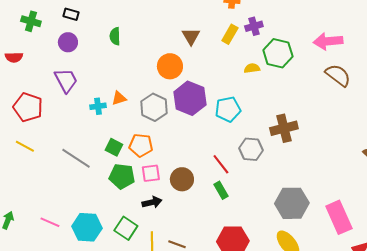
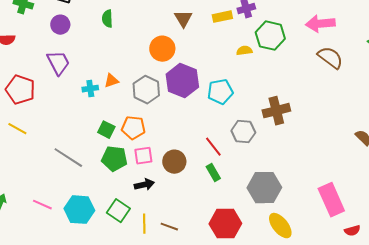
yellow rectangle: (230, 34) -> (222, 17), turned 48
gray line: (76, 158) -> (68, 158), moved
gray hexagon: (292, 203) -> (264, 188), moved

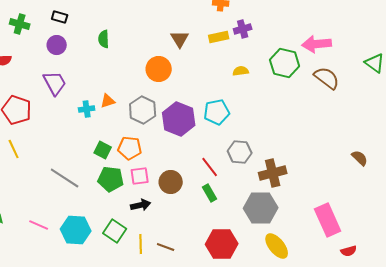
green hexagon: (270, 36) -> (285, 63), moved
purple hexagon: (182, 81) -> (179, 119), moved
brown cross: (276, 111) -> (273, 173), moved
yellow line: (17, 129) -> (14, 149), turned 36

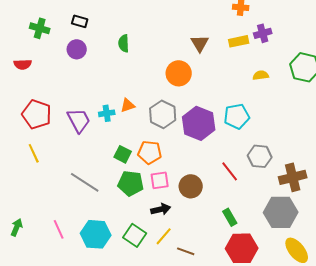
purple trapezoid: (55, 83) -> (79, 120), moved
green rectangle: (210, 193) -> (230, 217), moved
pink line: (39, 225) -> (59, 229), turned 42
yellow line: (141, 244) -> (164, 236), moved, turned 42

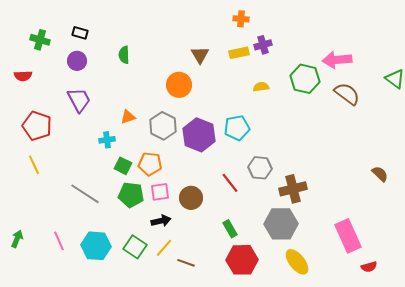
cyan cross: (107, 113) -> (107, 140), moved
purple trapezoid: (79, 120) -> (79, 100), moved

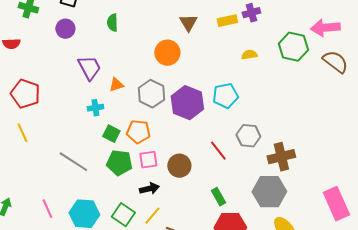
purple trapezoid: (79, 100) -> (89, 68), moved

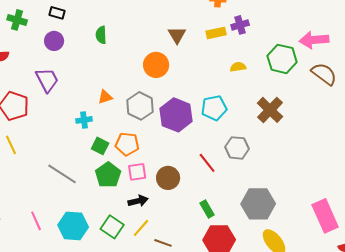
purple trapezoid: (89, 68) -> (47, 80), moved
brown cross: (281, 157) -> (270, 110), moved, turned -32
green pentagon: (119, 163) -> (108, 175), turned 30

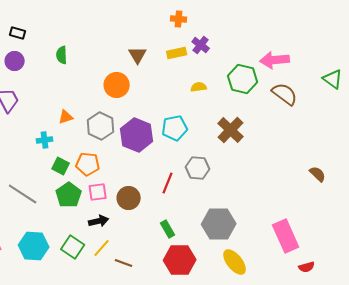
purple cross: (240, 25) -> (201, 45), turned -36
red line: (207, 163) -> (168, 183), turned 60

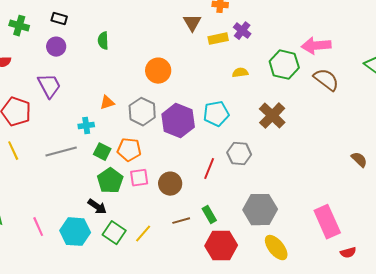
brown triangle: (138, 55) -> (192, 23), moved
gray line: (23, 194) -> (61, 152), moved, turned -48
black arrow: (99, 221) -> (97, 207), moved, turned 48
brown line: (124, 263) -> (181, 221), moved, turned -36

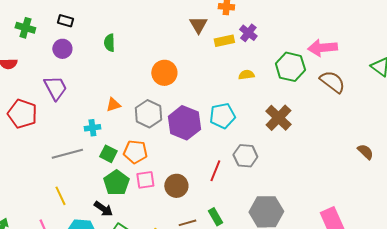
yellow line: (13, 151) -> (60, 196), moved
brown semicircle: (359, 160) -> (365, 152), moved

